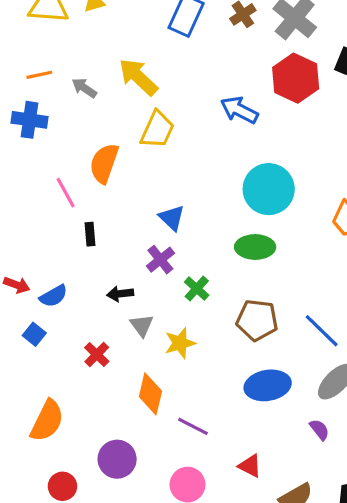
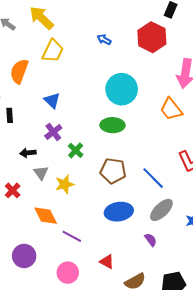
red hexagon: (296, 78) -> (152, 37), moved
blue arrow: (239, 110) -> (104, 40), size x0.6
blue triangle: (172, 218) -> (52, 100), moved
orange diamond: (150, 394) -> (46, 216), turned -40

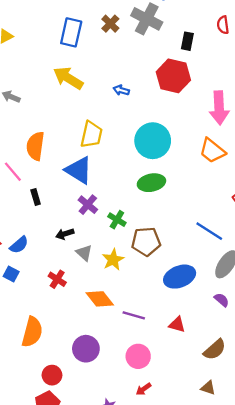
yellow arrow: (41, 18) -> (68, 78), moved
yellow trapezoid: (53, 51) -> (91, 135), moved
blue triangle: (52, 100) -> (79, 170), size x1.5
brown pentagon: (113, 171) -> (146, 241), moved
red triangle: (107, 262) -> (177, 324), moved

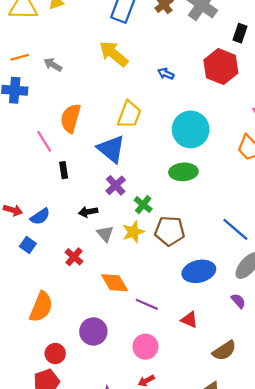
yellow star: (113, 260) -> (133, 232), moved

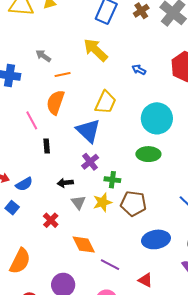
orange line: (20, 57) -> (63, 75), moved
green cross: (143, 205) -> (112, 180), turned -35

